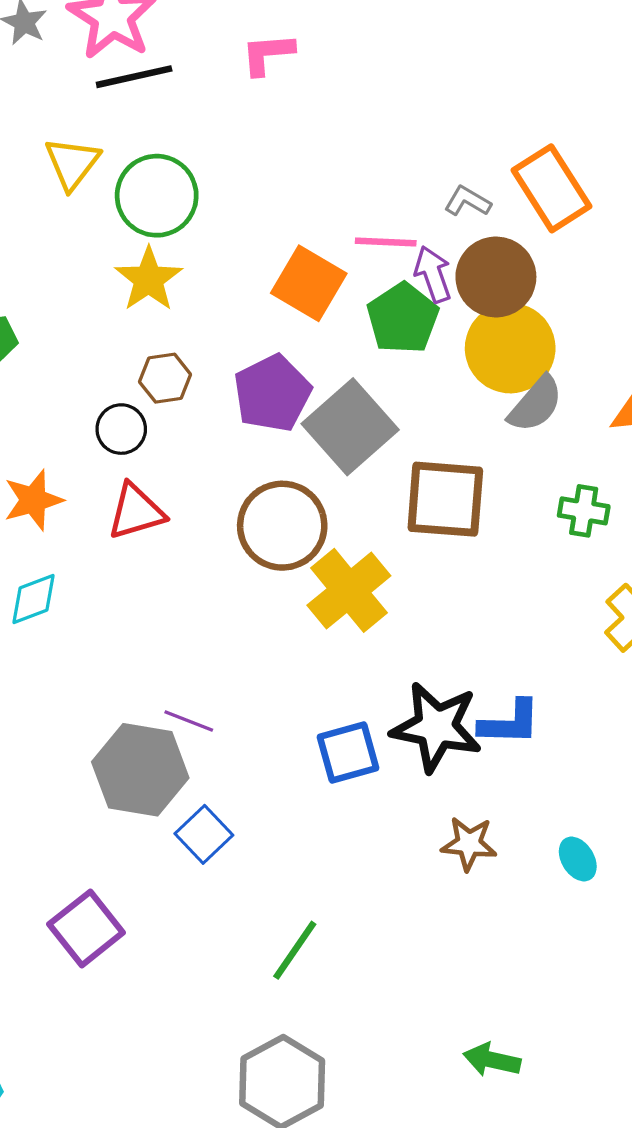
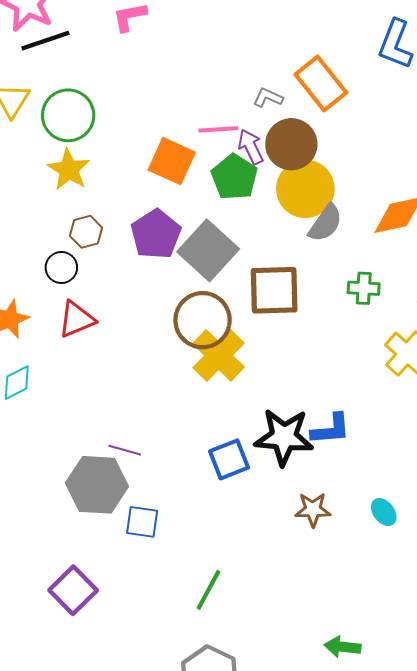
brown circle: (282, 526) -> (203, 320), moved
blue square: (204, 834) -> (142, 522), turned -32

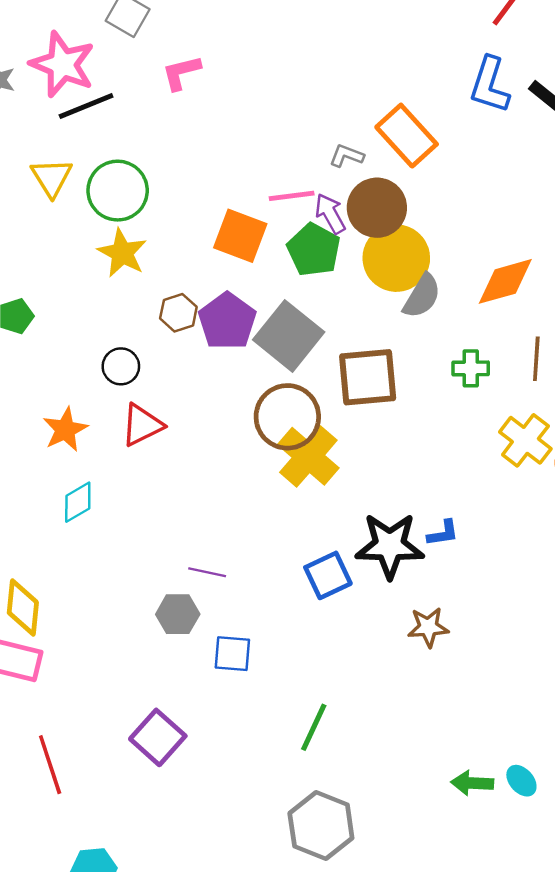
brown hexagon: (86, 232) -> (178, 313), moved
blue L-shape: (331, 429) -> (443, 533), size x0.7
gray hexagon: (97, 485) -> (178, 614), size x0.6
cyan ellipse: (384, 512) -> (521, 781), moved

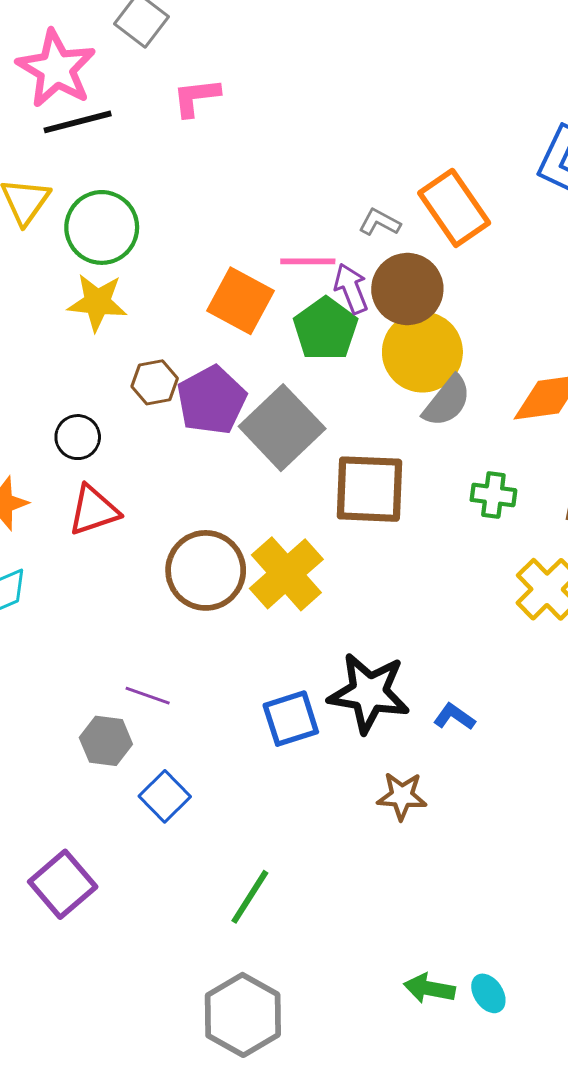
yellow star: (122, 253) -> (97, 302), turned -30
brown circle: (287, 417) -> (206, 570), moved
blue L-shape: (443, 533) -> (454, 717), moved, turned -144
blue square: (232, 654) -> (165, 796), turned 33

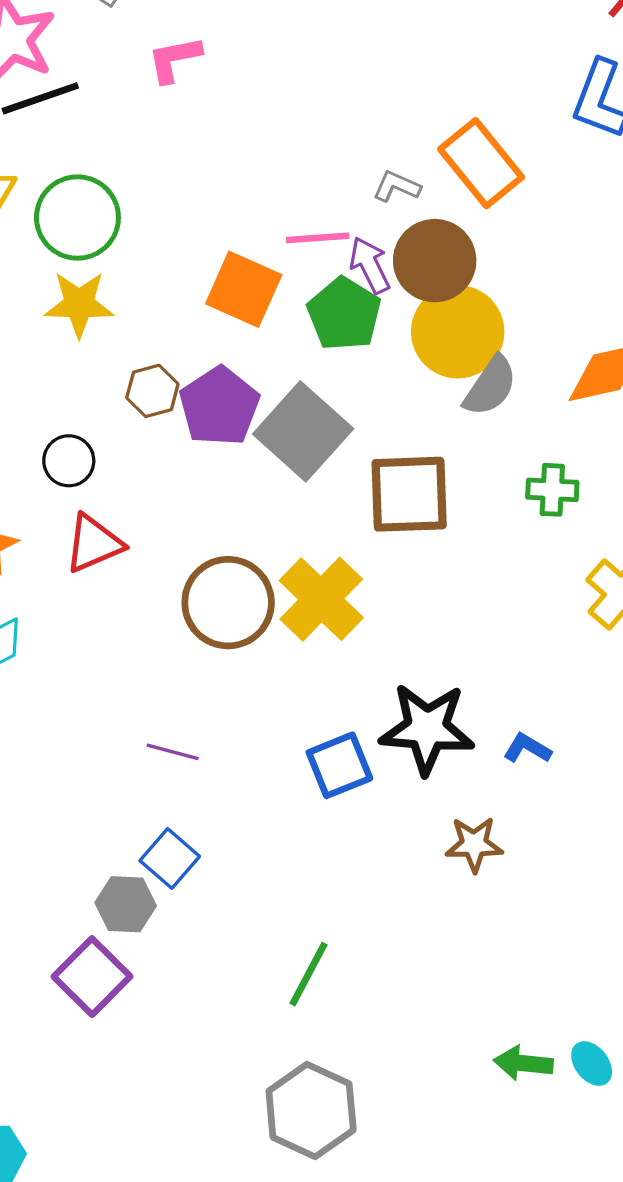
gray hexagon: (106, 741) -> (126, 904), moved
blue square: (165, 796) -> (170, 858), moved

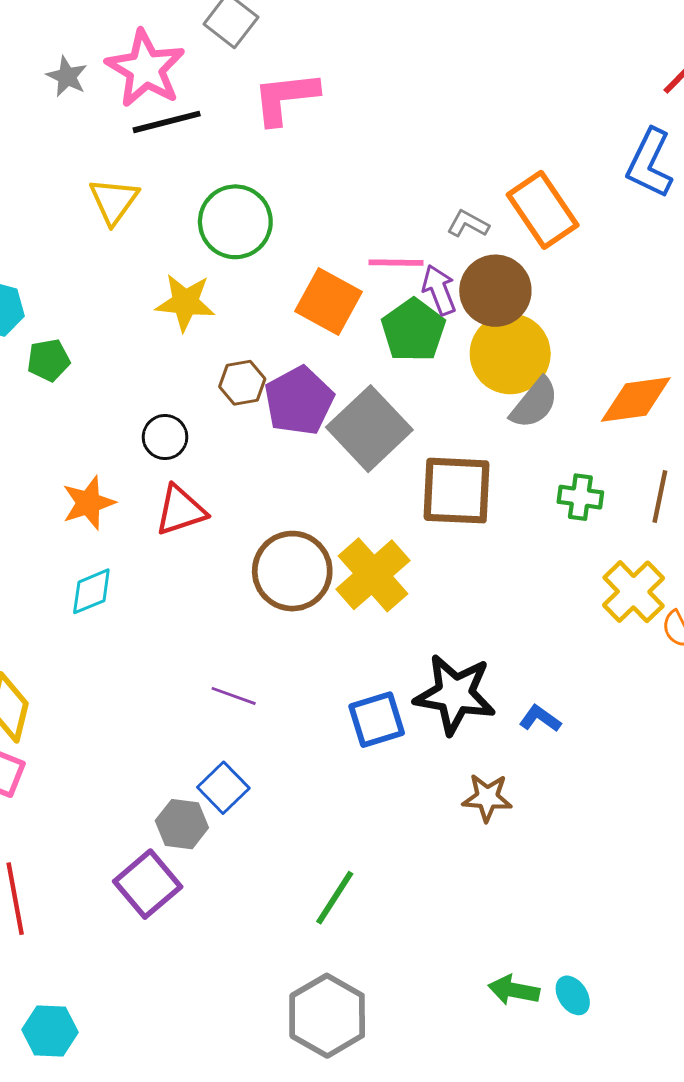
pink L-shape: (174, 59) -> (285, 98), size x1.4
green circle: (77, 217) -> (235, 222), moved

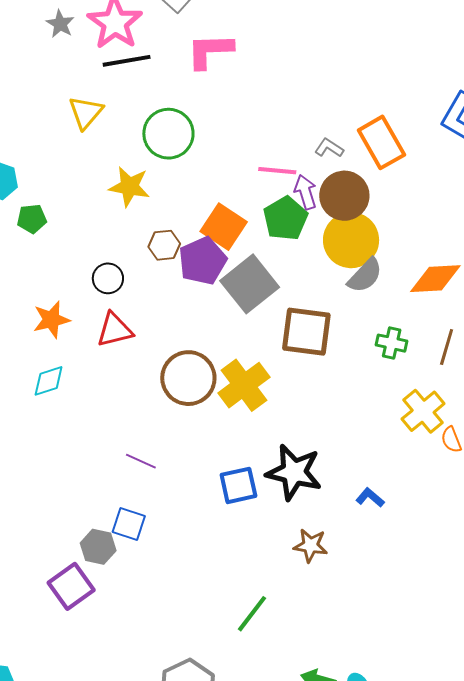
orange square: (328, 302) -> (224, 227), moved
blue L-shape: (540, 719) -> (370, 498), moved
blue square: (223, 788) -> (129, 524), turned -32
green line: (335, 898) -> (252, 614), moved

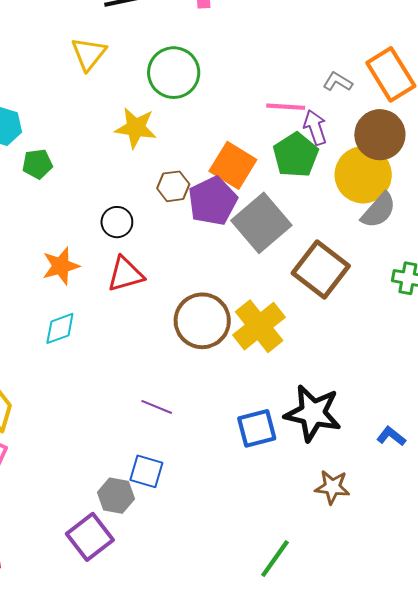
brown circle: (344, 196) -> (380, 135), moved
brown square: (306, 332) -> (321, 270), turned 32

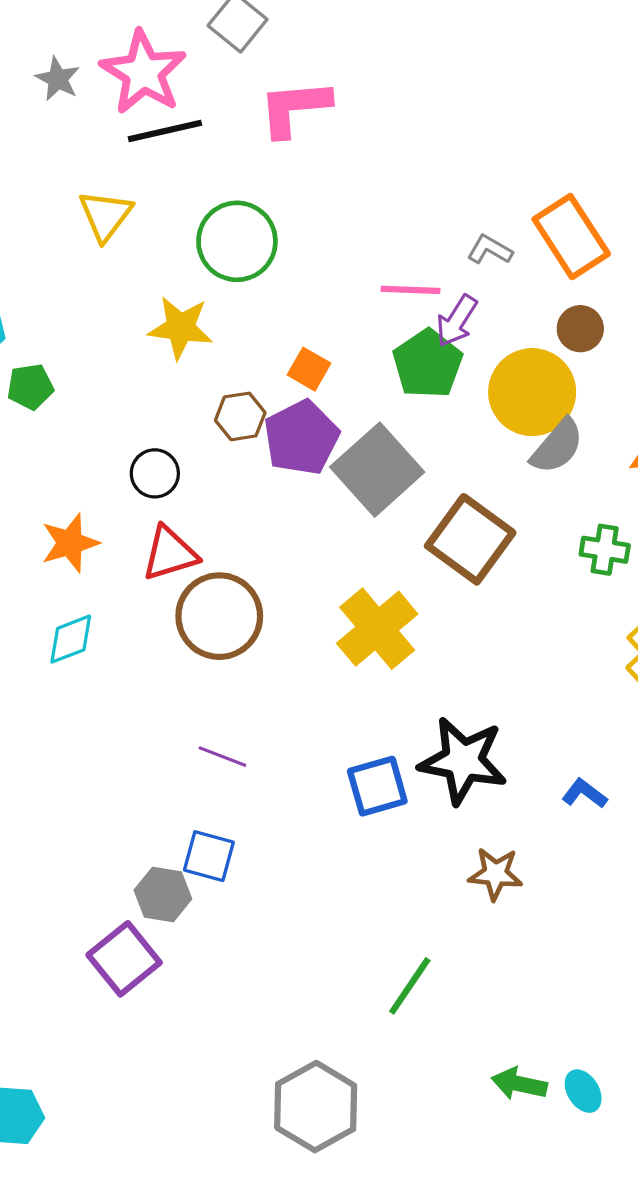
purple arrow: (315, 127) -> (457, 321), turned -128
brown circle: (380, 135) -> (580, 329), moved, size x0.6
orange square: (233, 165) -> (309, 369), moved, size x0.6
brown circle: (202, 321) -> (219, 616), moved

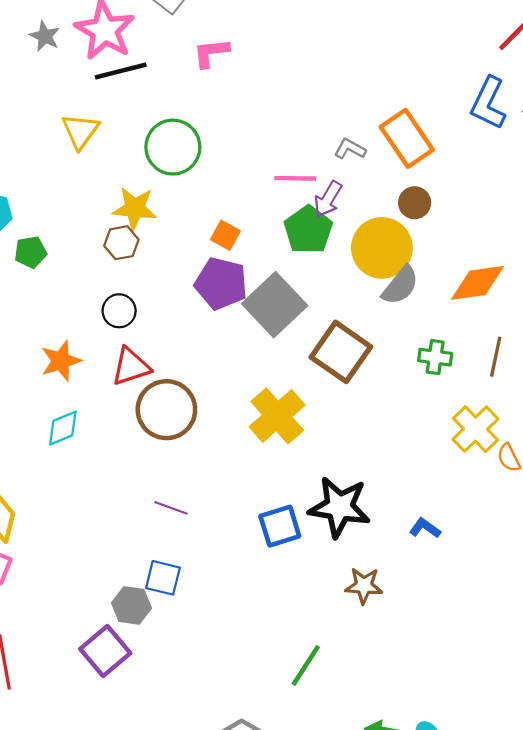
pink L-shape: (295, 108) -> (211, 53), size x0.7
brown hexagon: (240, 416) -> (121, 243), moved
purple pentagon: (301, 438) -> (221, 283), turned -30

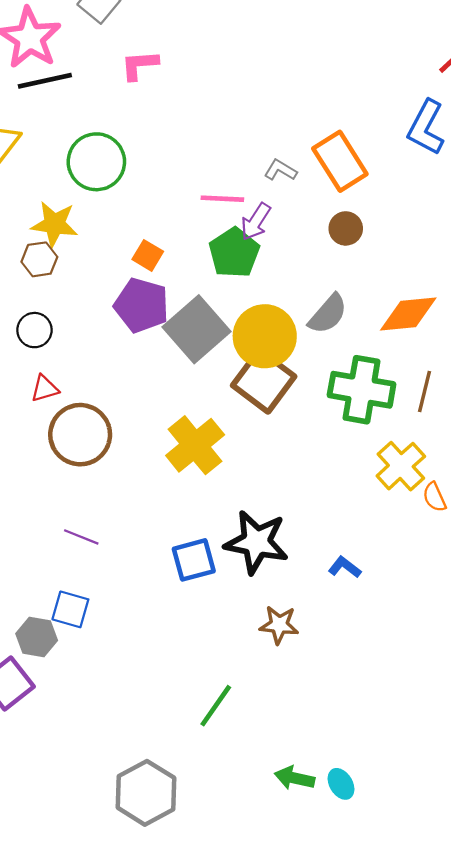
yellow circle: (382, 248) -> (265, 336), moved
green cross: (435, 357) -> (362, 390), size x1.8
red triangle: (131, 367) -> (45, 389), size x0.7

